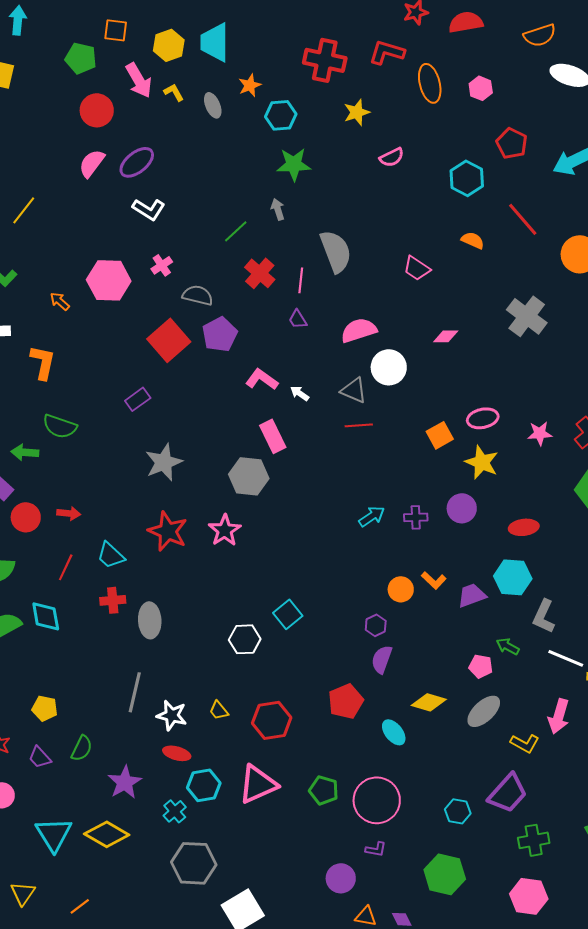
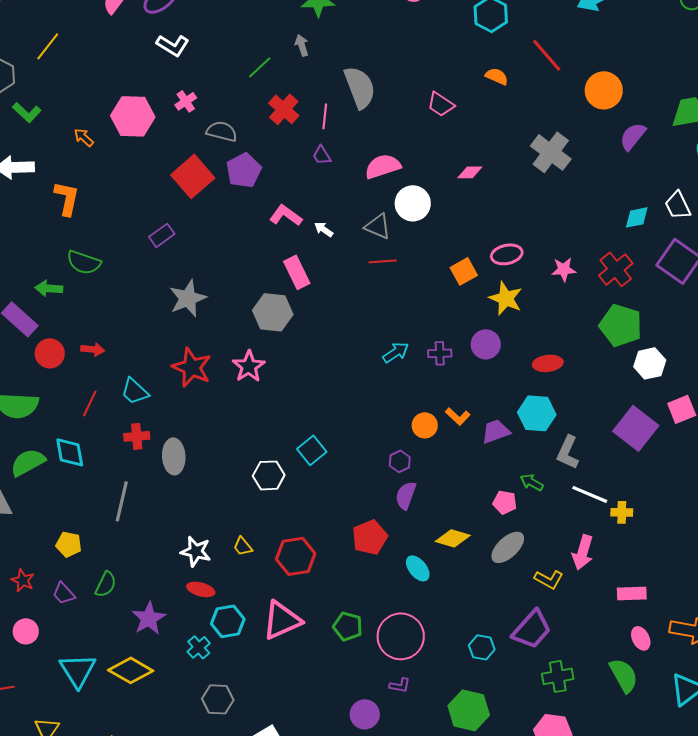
gray line: (135, 692) -> (122, 501), moved
gray hexagon: (194, 863) -> (218, 699), size x0.7

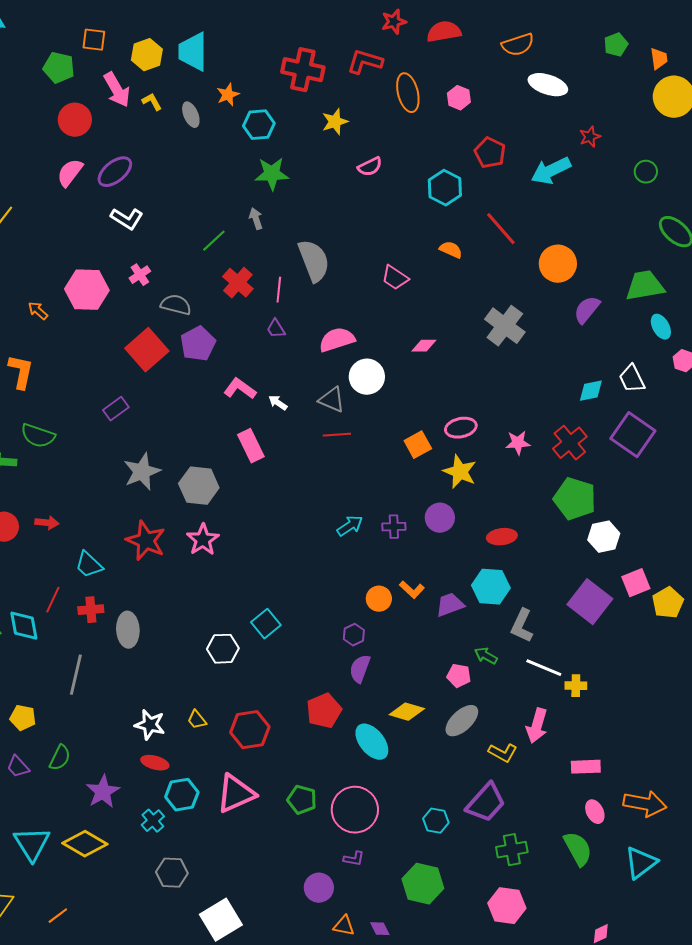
gray hexagon: (273, 312) -> (199, 486), moved
red line: (90, 403) -> (53, 600), moved
cyan ellipse: (418, 568) -> (372, 742), size x1.4

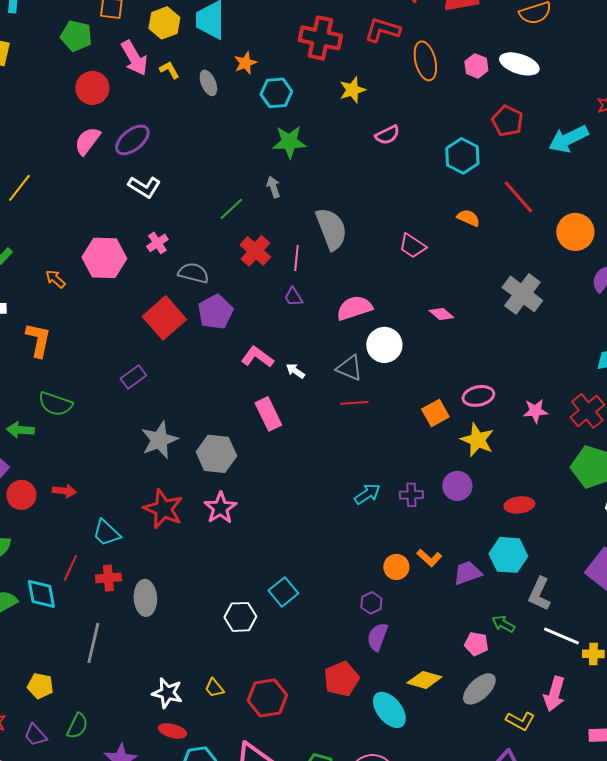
white ellipse: (548, 85) -> (519, 64), moved
pink diamond: (424, 346) -> (441, 314), turned 40

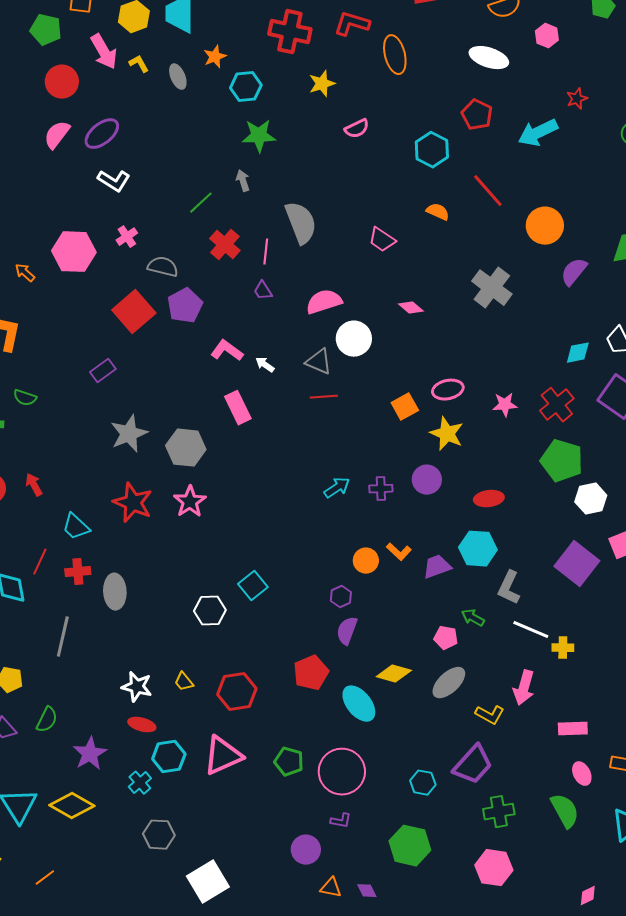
pink hexagon: (476, 66) -> (547, 36), moved
green semicircle: (55, 404) -> (25, 398), size x0.7
red arrow: (64, 491) -> (34, 485), turned -125

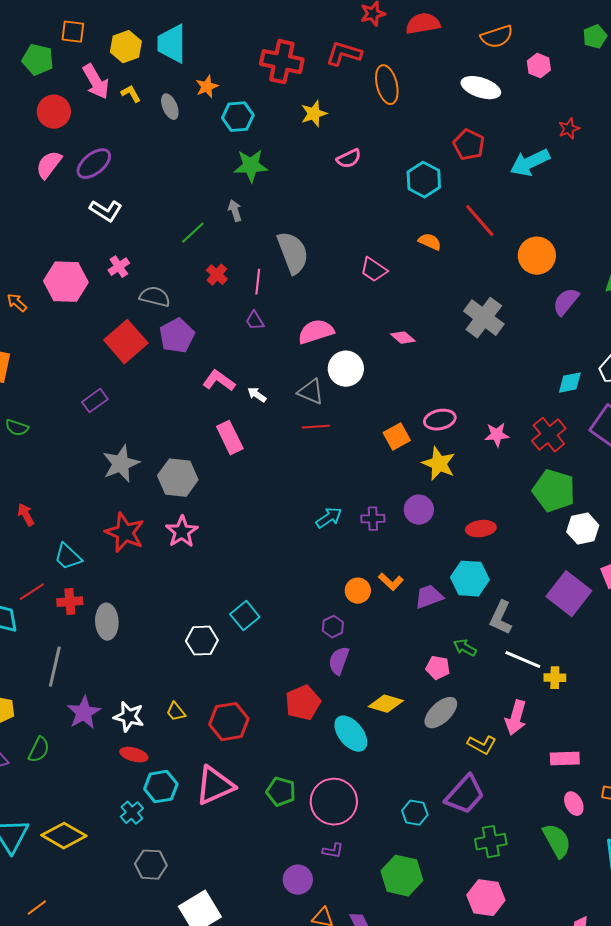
red cross: (225, 245) -> (217, 275), size x0.7
red line: (40, 562) -> (32, 592), turned 32
purple star: (90, 754) -> (84, 713), moved

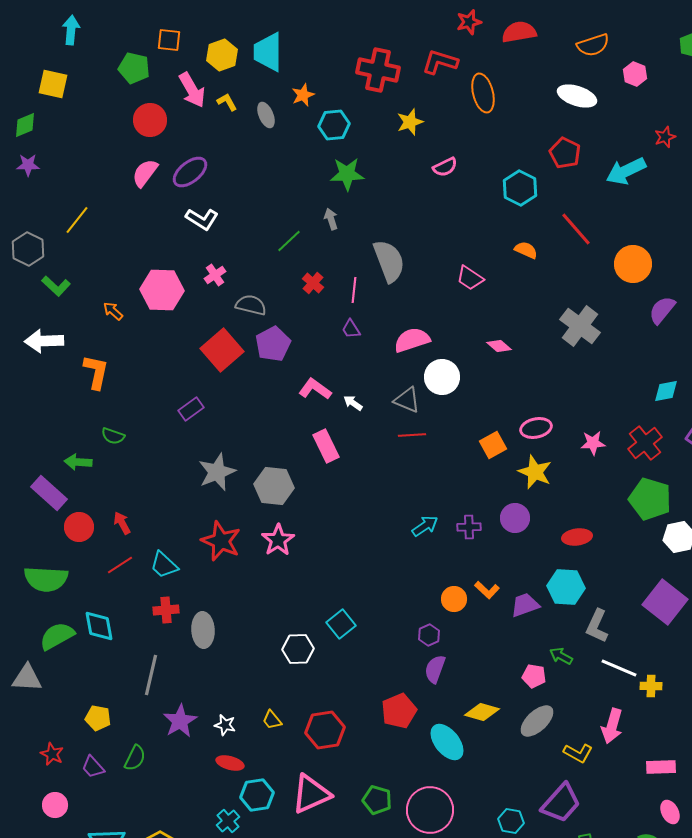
red line: (32, 592) -> (120, 565), moved
white star: (129, 717) -> (225, 725), size x0.7

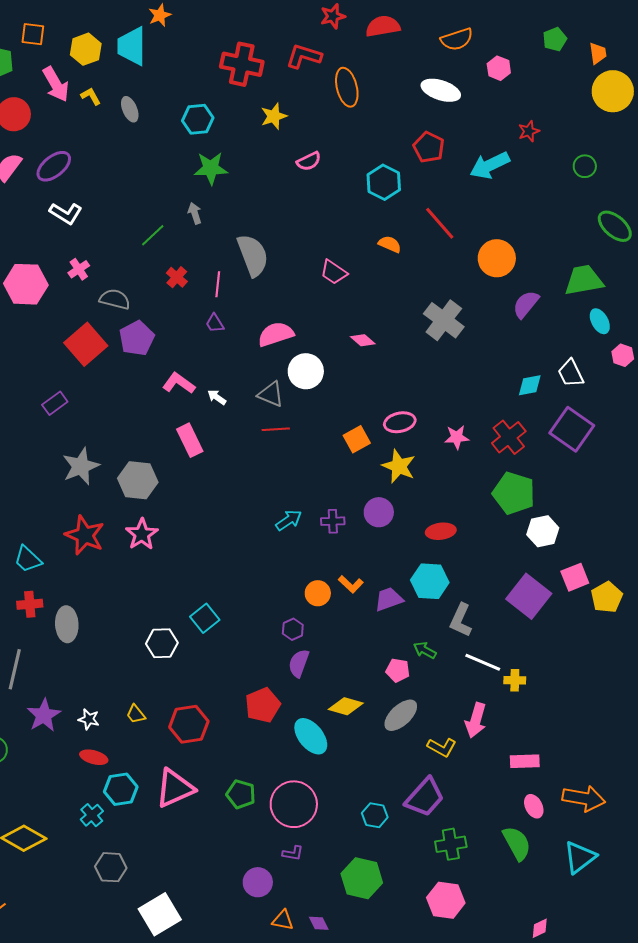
orange star: (303, 95) -> (160, 15), moved

